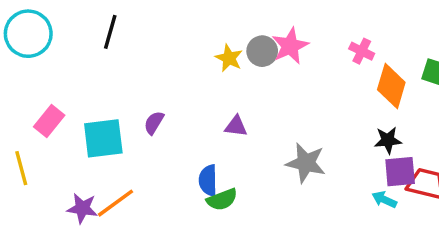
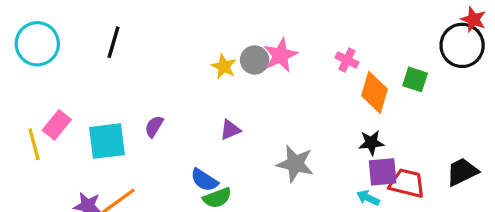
purple triangle: (236, 126) -> (230, 130), turned -30
yellow line: (21, 168) -> (34, 144), moved
blue semicircle: (208, 180) -> (204, 180), turned -56

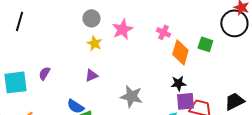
gray circle: (255, 60) -> (91, 18), moved
yellow star: (224, 66) -> (94, 43), moved

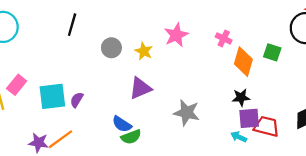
gray circle: (91, 18) -> (111, 48), moved
black line: (19, 21) -> (72, 25), moved
purple semicircle: (44, 73) -> (77, 100), moved
purple triangle: (91, 75) -> (140, 88), size x1.5

